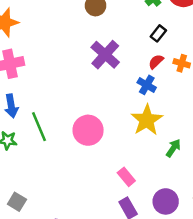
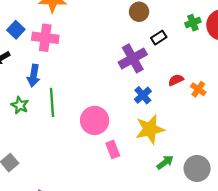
black rectangle: (158, 33) -> (159, 38), moved
blue cross: (147, 85) -> (143, 95), moved
pink rectangle: (126, 177) -> (113, 149), moved

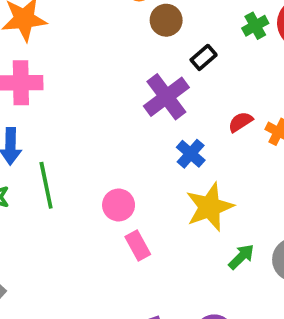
pink circle: (95, 120) -> (119, 205), size x0.7
pink rectangle: (113, 149) -> (138, 245), moved

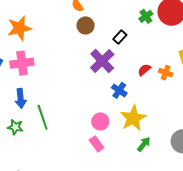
brown circle: (166, 20) -> (86, 25), moved
pink circle: (119, 205) -> (100, 121), moved
green arrow: (241, 257) -> (144, 144), moved

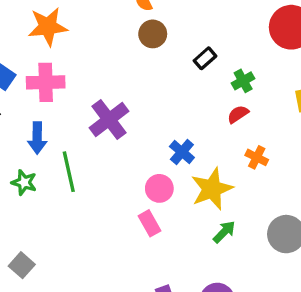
green cross: (146, 16) -> (243, 81), moved
purple cross: (102, 61) -> (109, 120), moved
orange cross: (166, 73) -> (257, 157), moved
blue cross: (119, 90) -> (182, 152), moved

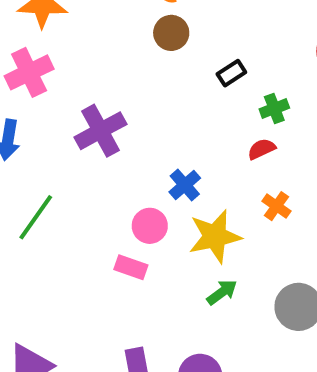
pink cross: (46, 82) -> (29, 72), turned -33
green line: (69, 172) -> (36, 217), moved, turned 39
pink rectangle: (149, 223) -> (131, 267), turned -50

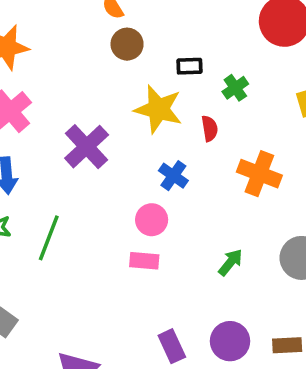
black rectangle: (231, 73) -> (189, 66), turned 45
red semicircle: (262, 149) -> (210, 129), moved, turned 120
orange cross: (277, 206) -> (259, 174), size x1.6
yellow star: (215, 236) -> (158, 109), moved, turned -30

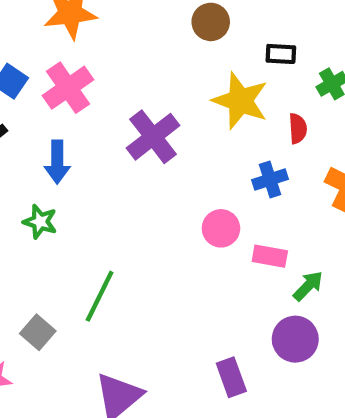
blue cross: (173, 176) -> (270, 179), moved, turned 32
green line: (49, 238) -> (100, 296), moved
pink rectangle: (144, 261) -> (270, 256), moved
purple circle: (230, 341) -> (295, 339), moved

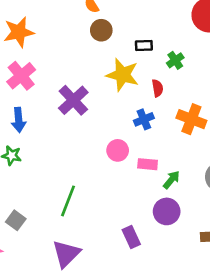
green line: (100, 296) -> (68, 201), moved

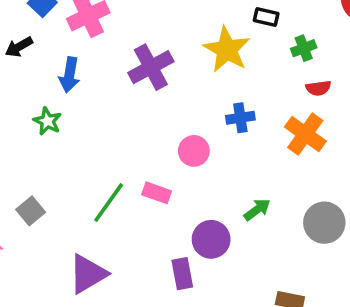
red semicircle: (158, 88) -> (318, 88), moved, turned 77
pink rectangle: (148, 164) -> (157, 193), moved
purple circle: (167, 211) -> (211, 239), moved

